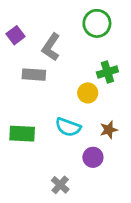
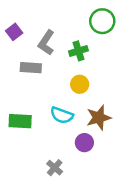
green circle: (97, 23) -> (102, 21), moved
green cross: (107, 72) -> (78, 51), moved
brown star: (109, 130) -> (99, 118), size x1.5

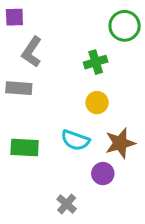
purple square: (14, 32) -> (14, 17), moved, turned 35
gray L-shape: (46, 43) -> (32, 52), moved
gray rectangle: (31, 68) -> (19, 88), moved

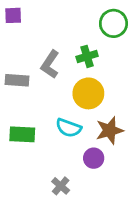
gray L-shape: (32, 52) -> (50, 64), moved
yellow circle: (97, 103) -> (88, 93), size x1.5

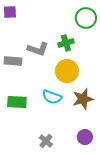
gray L-shape: (50, 64) -> (38, 49), turned -105
purple circle: (94, 158) -> (85, 137), moved

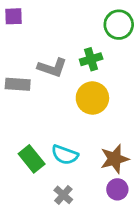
cyan semicircle: (52, 97) -> (65, 155), moved
brown star: (83, 99) -> (115, 159), moved
green rectangle: (17, 102) -> (32, 159), moved, turned 48

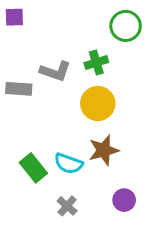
brown star: (115, 159) -> (104, 150), moved

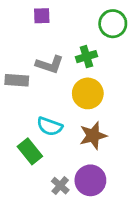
purple square: (14, 17) -> (42, 16), moved
cyan semicircle: (69, 163) -> (50, 126), moved
purple circle: (124, 200) -> (90, 180), moved, size x1.5

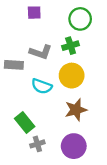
green circle: (113, 24) -> (80, 19), moved
cyan semicircle: (50, 126) -> (42, 86), moved
gray cross: (60, 186) -> (37, 144), moved, turned 32

